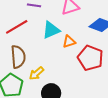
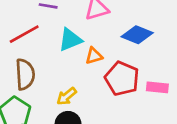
yellow arrow: (36, 73) -> (67, 96), moved

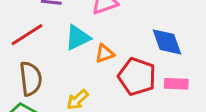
blue diamond: (137, 35) -> (167, 42), moved, turned 52

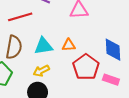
cyan triangle: (78, 38) -> (43, 46), moved

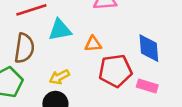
cyan triangle: (43, 46) -> (60, 30), moved
red pentagon: (86, 67) -> (115, 71), turned 30

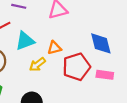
yellow arrow: (59, 77) -> (37, 64), moved

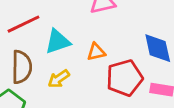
yellow arrow: (37, 64) -> (59, 79), moved

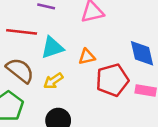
red line: (23, 24) -> (22, 32), turned 32
brown semicircle: (22, 67) -> (20, 70), turned -52

